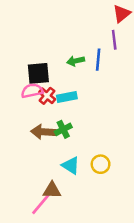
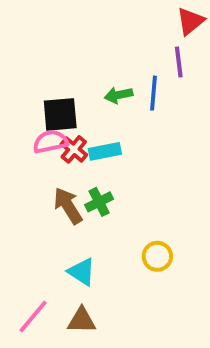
brown arrow: (43, 132) -> (68, 206), turned 55
cyan triangle: (71, 165) -> (82, 272), moved
brown triangle: (52, 190) -> (82, 320), moved
pink line: (41, 204) -> (33, 317), moved

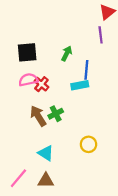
blue line: (153, 93) -> (86, 70), moved
green arrow: (119, 95) -> (67, 54), turned 128
black square: (60, 114) -> (27, 52), moved
cyan rectangle: (105, 151) -> (80, 85), moved

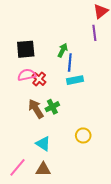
blue line: (86, 70) -> (70, 63), moved

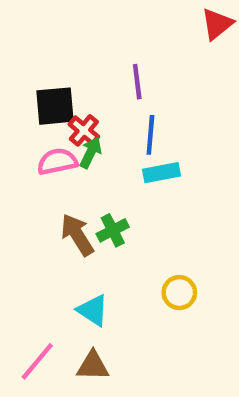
purple line: (94, 33) -> (137, 82), moved
green arrow: (63, 50) -> (91, 153), moved
red cross: (39, 79) -> (84, 130), moved

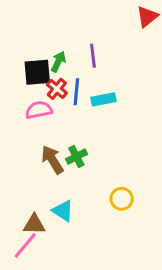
blue line: (150, 135) -> (76, 92), moved
green arrow: (91, 153) -> (58, 62), moved
cyan rectangle: (162, 173) -> (104, 99), moved
brown triangle: (93, 366) -> (34, 224), moved

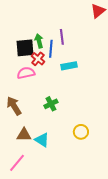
green arrow: (58, 62) -> (39, 41), turned -40
blue line: (76, 92) -> (51, 49), moved
brown arrow: (52, 160) -> (14, 106), moved
brown triangle: (34, 224) -> (24, 135), moved

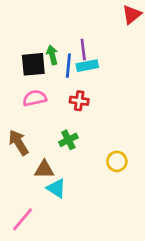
red cross: (38, 59) -> (79, 101), moved, turned -32
cyan rectangle: (69, 66) -> (87, 66), moved
yellow circle: (81, 132) -> (117, 161), moved
brown triangle: (24, 135) -> (44, 169), moved

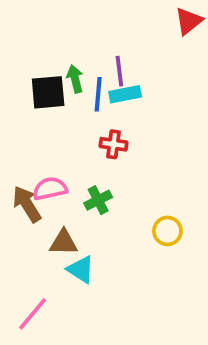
pink semicircle: (35, 98) -> (50, 189), moved

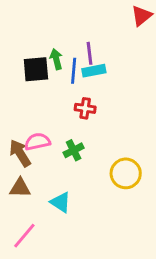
yellow circle: (167, 231) -> (126, 173), size x1.4
brown triangle: (63, 243) -> (20, 188), moved

